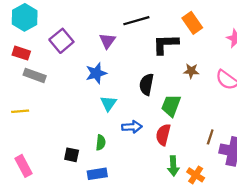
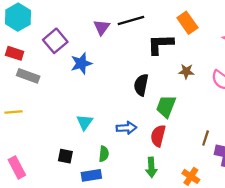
purple triangle: (107, 41) -> (102, 27), moved
blue star: (96, 73) -> (81, 63), moved
cyan triangle: (108, 103) -> (85, 122), moved
green semicircle: (101, 143) -> (104, 154), moved
green arrow: (173, 166) -> (151, 167), moved

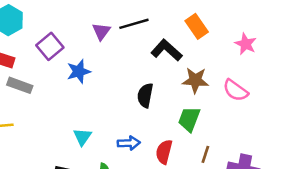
black L-shape: (160, 44) -> (167, 50), turned 44
brown star: (186, 71) -> (195, 80), size x1.5
green trapezoid: (166, 106) -> (189, 119), moved
brown line: (206, 138) -> (205, 154), moved

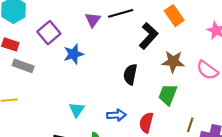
black L-shape: (167, 50) -> (148, 36), turned 90
brown line: (205, 154) -> (190, 125), moved

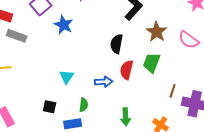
blue star: (74, 54) -> (64, 25), turned -30
brown star: (173, 62) -> (157, 32), turned 30
red semicircle: (146, 123) -> (127, 70), moved

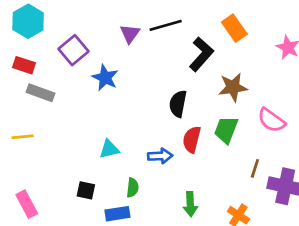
brown star: (157, 32) -> (233, 87), turned 30
pink semicircle: (189, 40) -> (271, 120), moved
cyan triangle: (67, 77) -> (109, 149), turned 42

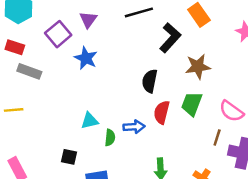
purple triangle: (130, 34) -> (88, 20), moved
pink semicircle: (271, 120) -> (231, 111), moved
green semicircle: (133, 188) -> (110, 138), moved

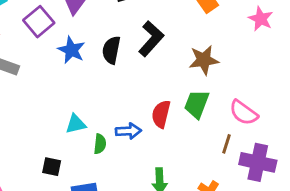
black L-shape: (170, 38) -> (151, 39), moved
black semicircle: (150, 81) -> (111, 50), moved

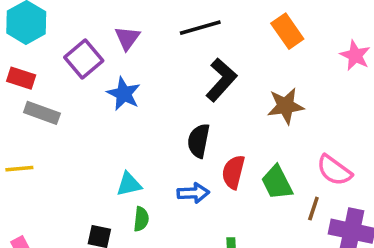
black semicircle: (111, 50) -> (199, 141), moved
green trapezoid: (197, 104) -> (277, 182), moved, turned -48
green semicircle: (100, 144) -> (141, 219), moved

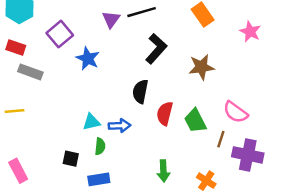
purple triangle: (127, 38) -> (111, 19), moved
blue arrow: (193, 193) -> (120, 126), moved

